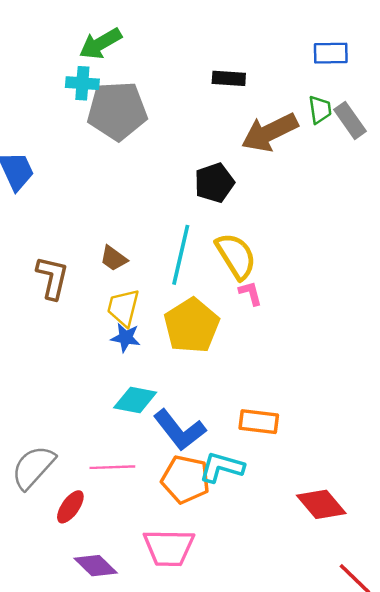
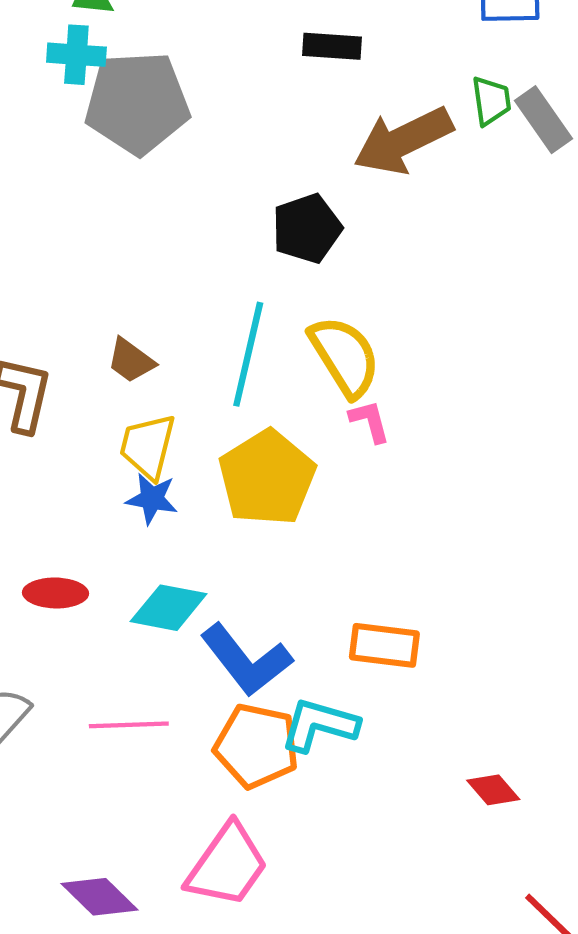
red diamond: (321, 504) -> (493, 790), size x0.6
red ellipse: (70, 507) -> (55, 593), moved, turned 56
pink trapezoid: (169, 548) -> (227, 865), turned -56

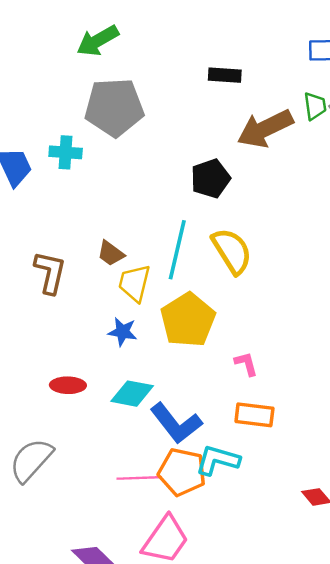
cyan cross: (76, 55) -> (66, 152), moved
pink L-shape: (370, 421) -> (246, 364), moved
yellow trapezoid: (148, 446) -> (134, 283), moved
pink line: (129, 725) -> (139, 478), moved

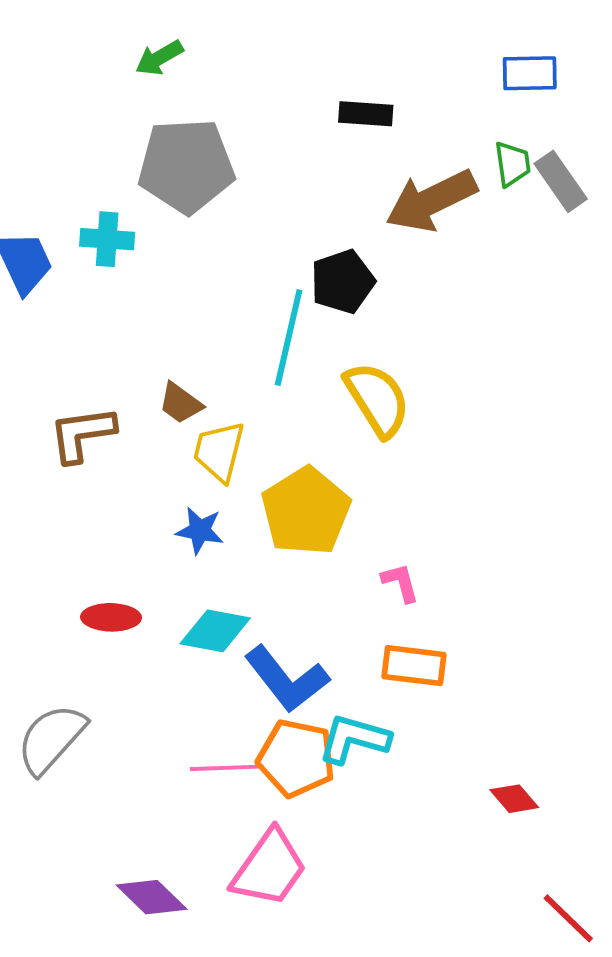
green arrow: (98, 41) -> (159, 58), size x0.7
cyan line: (177, 250) -> (289, 338), moved
brown L-shape: (50, 272) -> (82, 434), turned -111

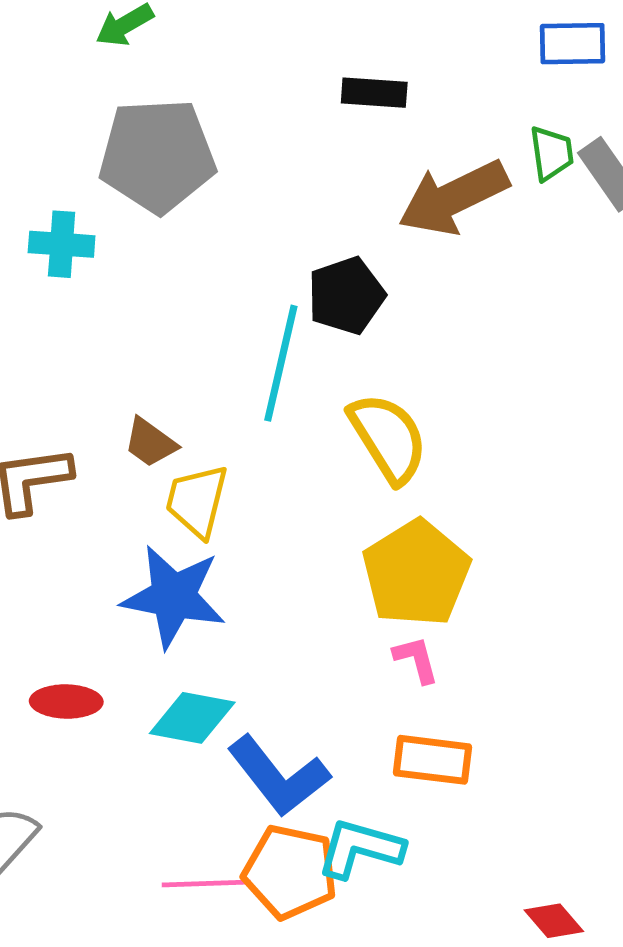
yellow pentagon: (306, 511) -> (416, 573), moved
blue star: (200, 531) -> (174, 597), size x1.8

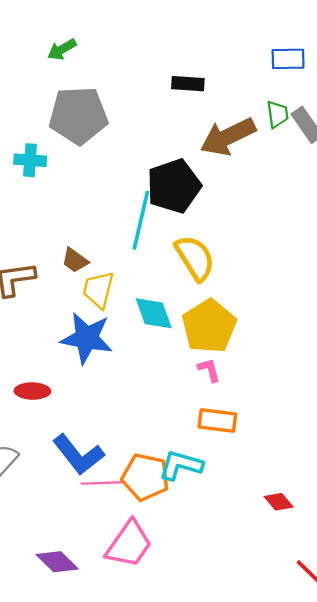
black pentagon: (346, 296) -> (174, 186), size x1.4
cyan diamond: (192, 718) -> (154, 313), moved, turned 60
blue L-shape: (279, 776) -> (78, 455), moved

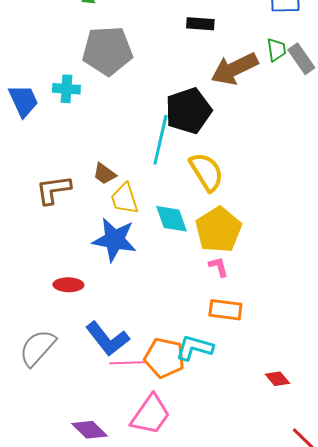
yellow trapezoid: (98, 290) -> (124, 199), turned -32

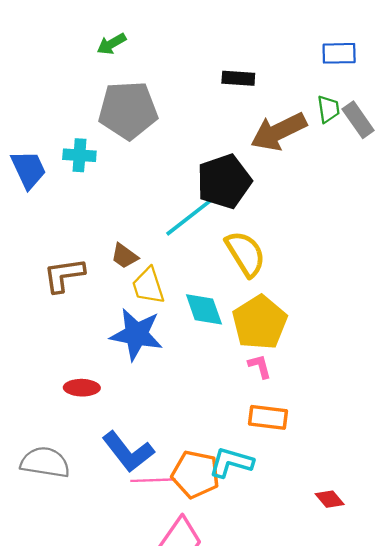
cyan line: (160, 140) -> (191, 216), turned 39
gray semicircle: (37, 348) -> (45, 462), turned 57

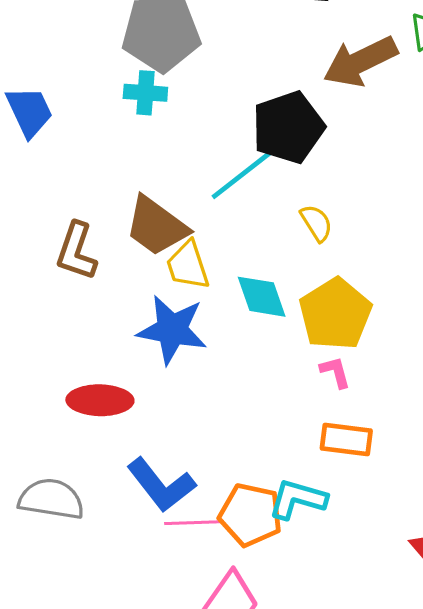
cyan cross: (79, 155) -> (145, 93), moved
yellow semicircle: (245, 254) -> (316, 223), size x0.6
brown trapezoid: (124, 256) -> (156, 226), size x1.8
brown L-shape: (64, 275) -> (76, 251), turned -63
red ellipse: (82, 388) -> (100, 400), size x1.4

